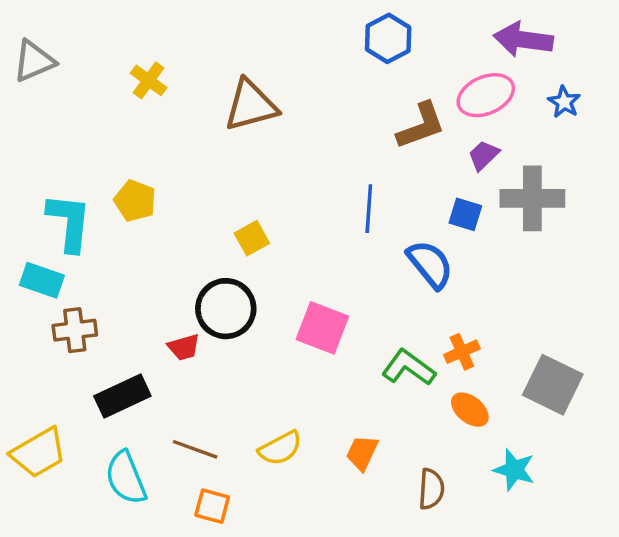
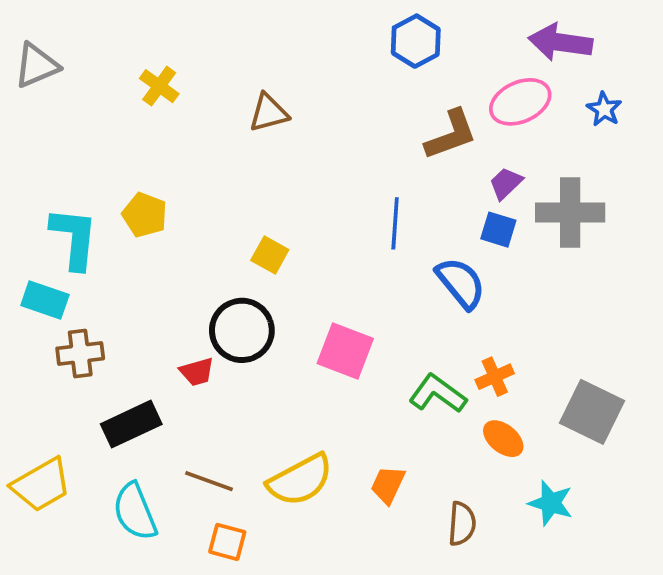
brown triangle: (251, 105) -> (269, 113), size x0.7
purple trapezoid: (484, 155) -> (506, 183), moved
yellow square: (252, 238) -> (270, 255), turned -32
yellow semicircle: (280, 448) -> (300, 480), size x1.4

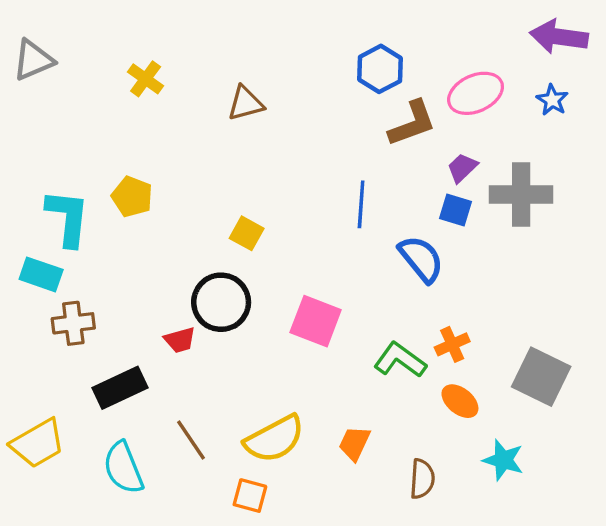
blue hexagon: (416, 41) -> (380, 69), moved
purple arrow: (560, 42) -> (559, 37), moved
brown line: (209, 481) -> (191, 440), turned 36
orange square: (227, 542) -> (250, 496), moved

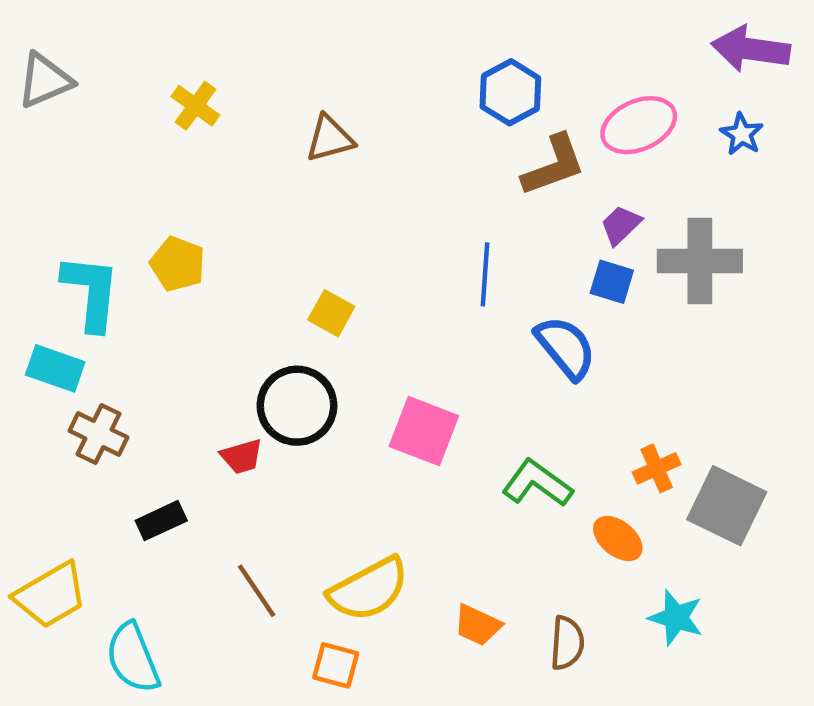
brown cross: (73, 323) -> (98, 434), turned 33
orange cross: (452, 344) -> (657, 468), moved
black rectangle: (120, 388) -> (161, 521), size x0.7
orange trapezoid: (354, 443) -> (478, 625), moved, turned -90
cyan semicircle: (123, 468) -> (133, 658), moved

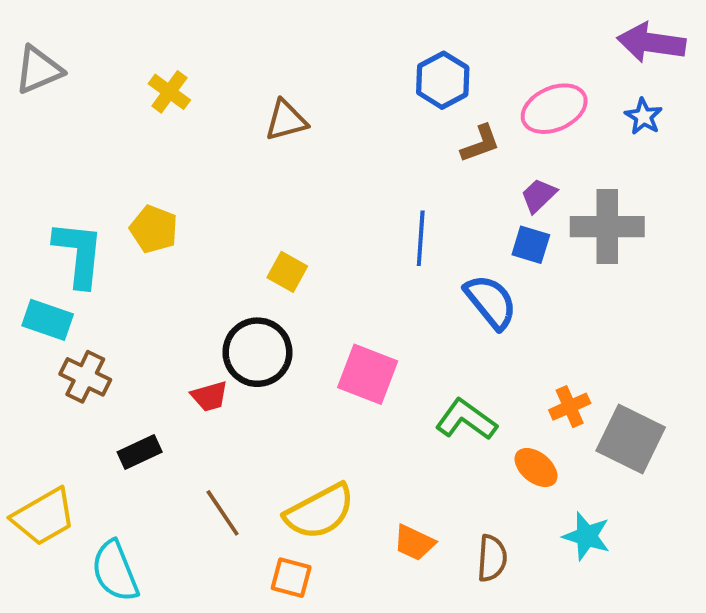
brown L-shape: (554, 165) -> (480, 144), size x0.7

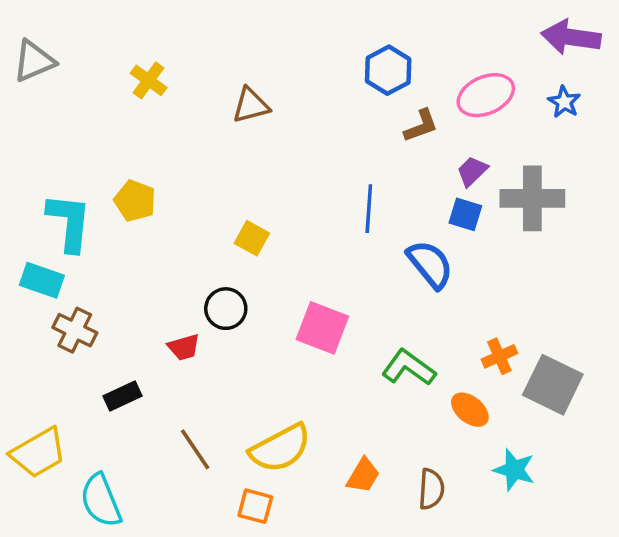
black circle: (257, 352) -> (226, 309), size x0.7
orange trapezoid: (414, 543) -> (363, 475), turned -84

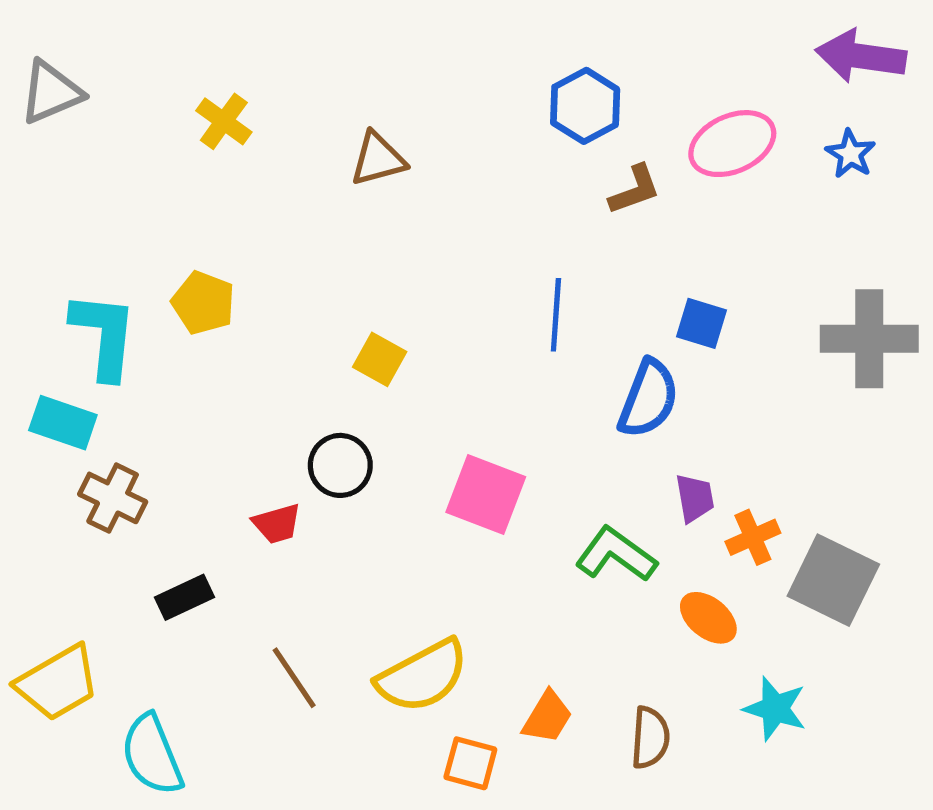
purple trapezoid: (472, 171) -> (695, 498), moved, turned 124
gray cross: (532, 198) -> (869, 339), moved
blue semicircle: (430, 264) -> (648, 399), turned 60
orange square: (255, 506) -> (470, 763), moved

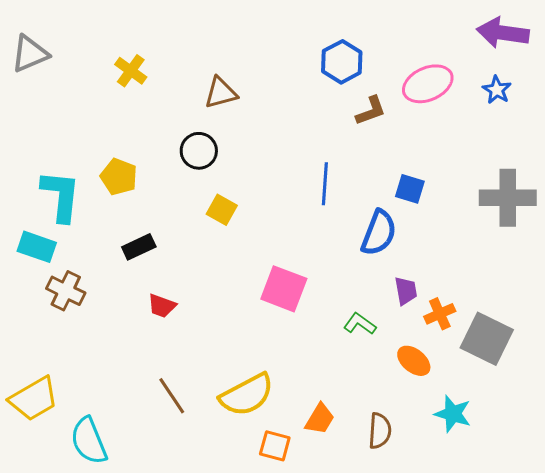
black circle: (340, 465) -> (199, 151), moved
red trapezoid: (277, 524) -> (162, 306), turned 36
green L-shape: (616, 554) -> (360, 324), size x0.7
black rectangle: (184, 597) -> (139, 247), moved

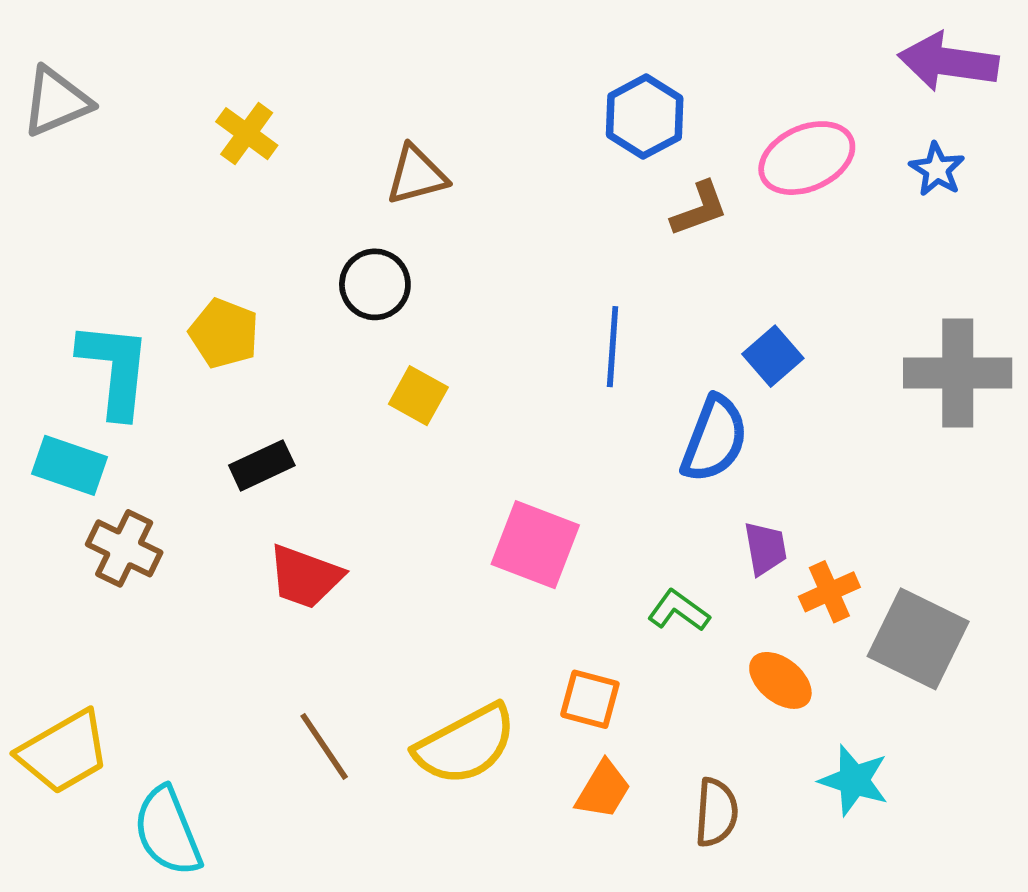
blue square: (410, 189) -> (773, 356), turned 32
red trapezoid: (162, 306) -> (305, 577), size x1.4
orange square: (275, 446) -> (590, 699), moved

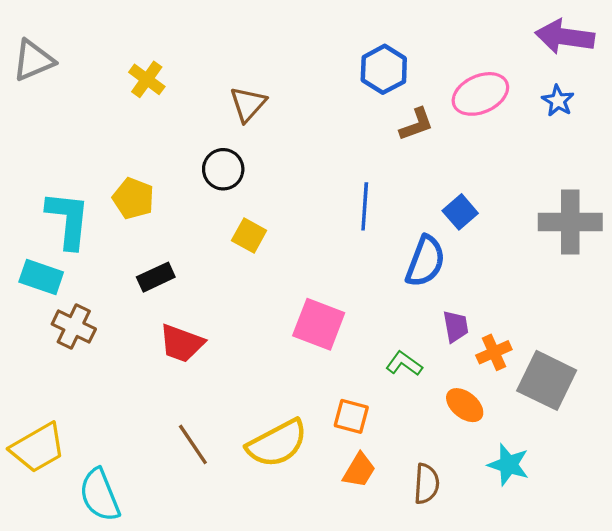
brown triangle: (416, 175) -> (248, 104), turned -33

